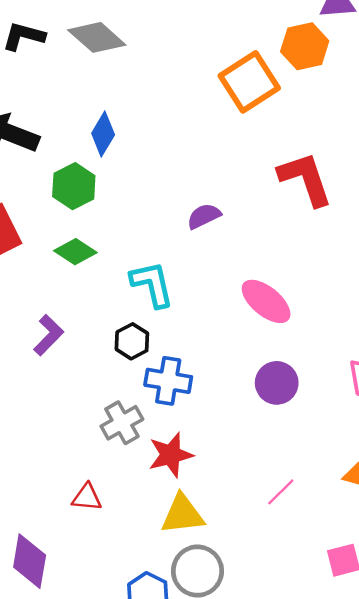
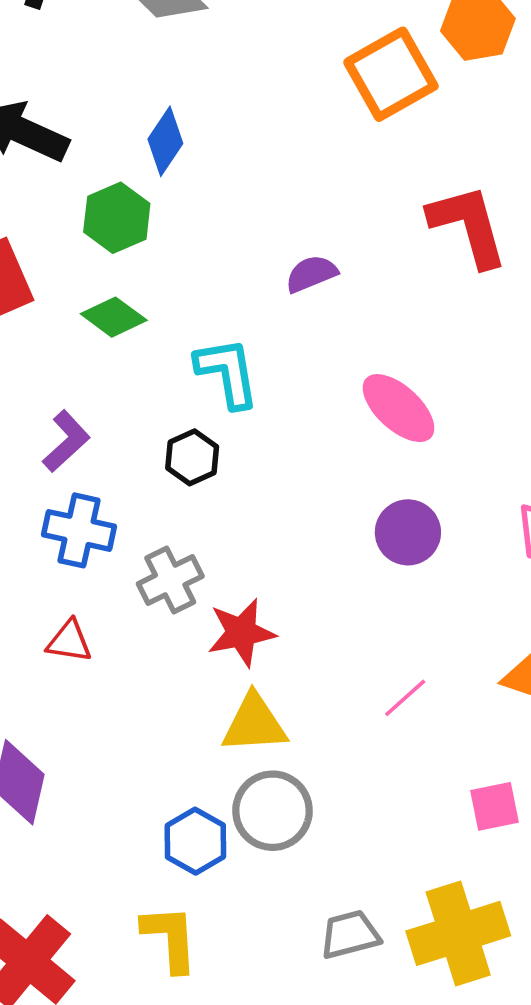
blue cross: (168, 381) -> (79, 530), moved
red triangle: (87, 497) -> (69, 641), moved

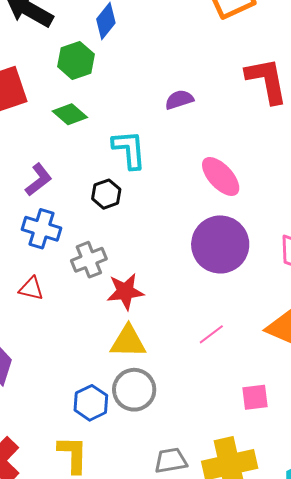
purple circle: (408, 532) -> (220, 244), size x1.6

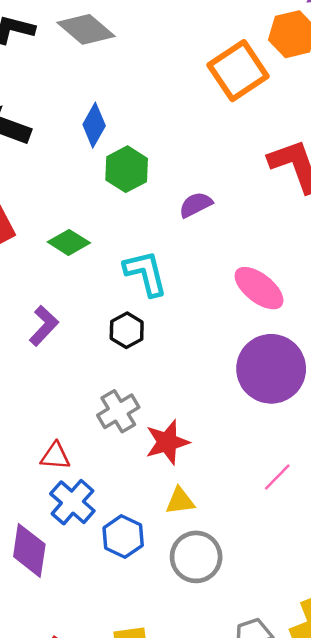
green hexagon: (76, 60) -> (127, 169), moved
blue cross: (42, 229) -> (72, 502), moved, turned 33
yellow triangle: (128, 342) -> (180, 501), size x0.7
blue hexagon: (91, 403) -> (123, 537), moved

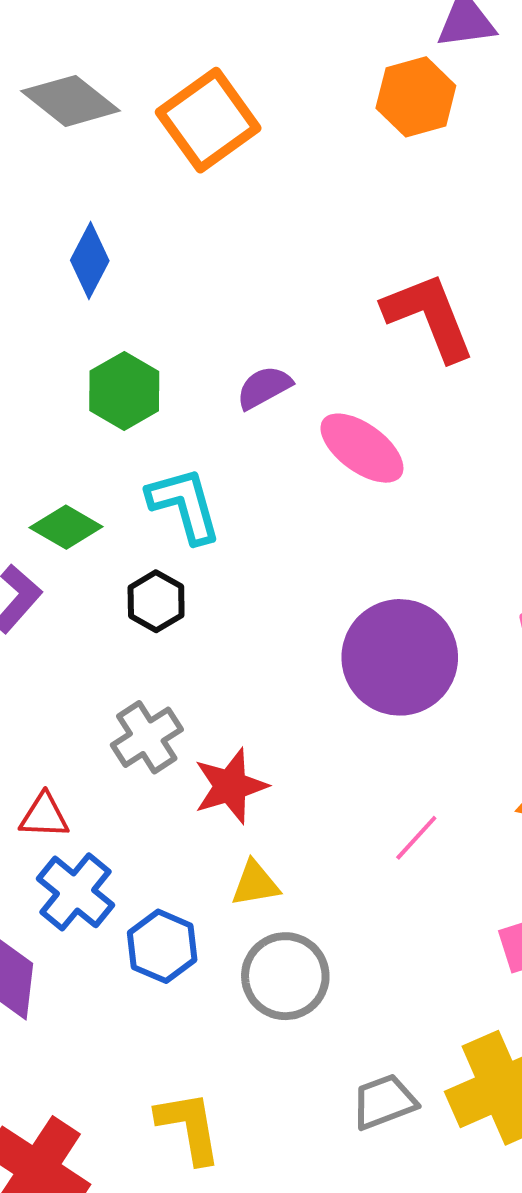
orange square: (238, 71) -> (208, 120), moved
green hexagon: (127, 169) -> (124, 391), moved
green diamond: (69, 242) -> (66, 527), moved
pink ellipse: (259, 288) -> (362, 448), moved

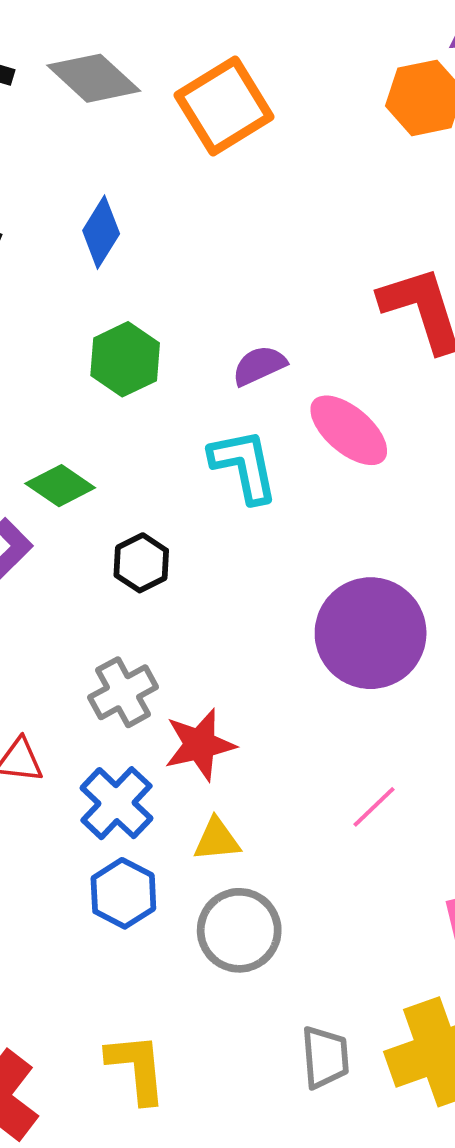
cyan L-shape: (184, 505) -> (244, 466), moved
blue cross: (75, 892) -> (116, 803), moved
gray trapezoid: (384, 1102) -> (325, 1057), turned 102

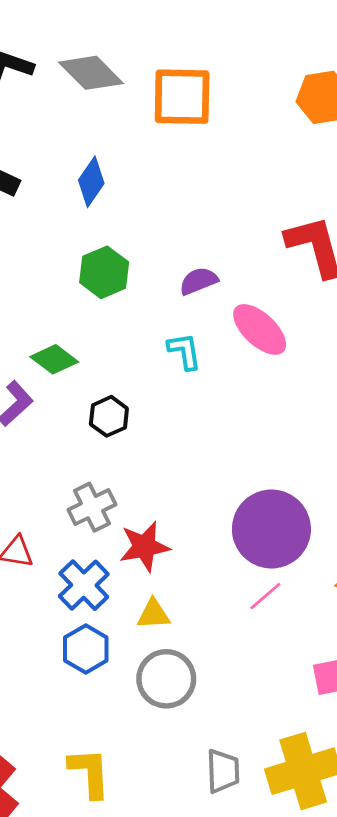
orange square: (224, 106) -> (182, 97), turned 30
cyan L-shape: (244, 466) -> (185, 351), size x0.7
purple circle: (371, 633) -> (271, 529), moved

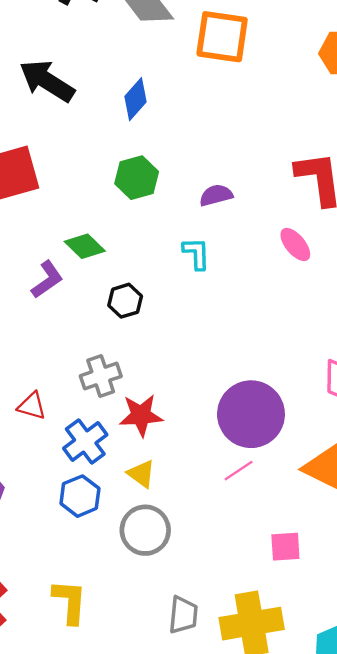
pink ellipse: (260, 329) -> (295, 244), moved, size x0.7
yellow triangle: (153, 614) -> (141, 474), turned 32

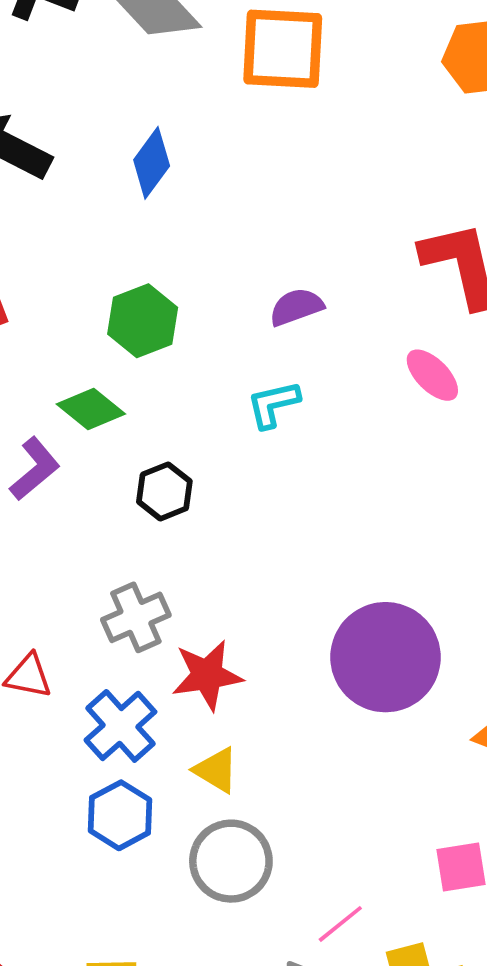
green hexagon: (137, 178) -> (143, 321), moved
cyan L-shape: (196, 253) -> (273, 404), turned -96
pink line: (239, 471) -> (340, 924), moved

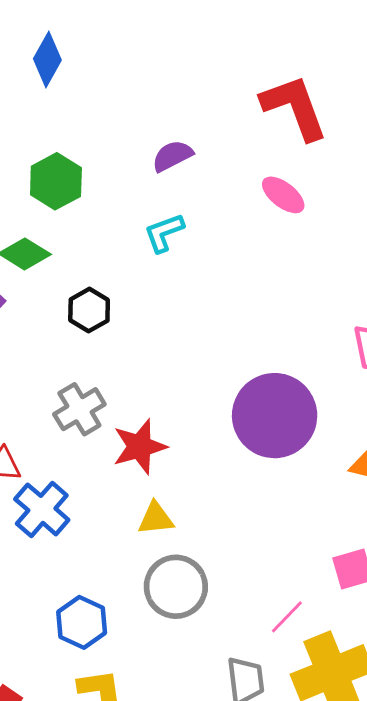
blue cross: (120, 726) -> (42, 509), moved
yellow triangle: (216, 770) -> (156, 518), turned -30
blue hexagon: (120, 815) -> (82, 622), moved
pink line: (340, 924) -> (287, 617), moved

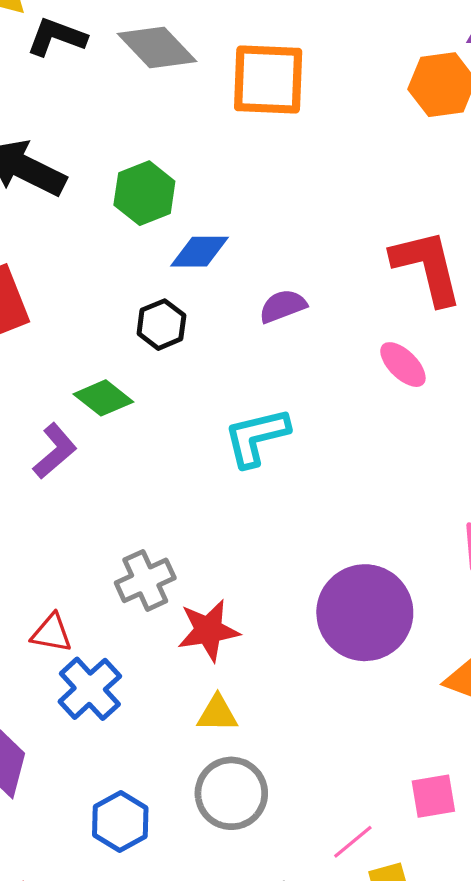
blue diamond: (47, 59) -> (199, 252), moved, turned 54
green hexagon: (56, 181) -> (144, 193), moved
cyan L-shape: (164, 233) -> (256, 437), moved, size x1.4
black hexagon: (89, 310) -> (161, 325), moved

